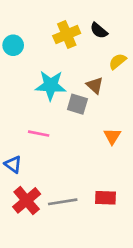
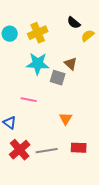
yellow cross: (67, 35) -> (38, 33), moved
yellow semicircle: (118, 61) -> (88, 36), moved
orange triangle: (112, 136) -> (66, 119), moved

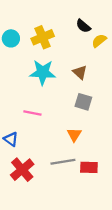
gray square: (58, 78) -> (83, 102), moved
gray line: (47, 151) -> (63, 162), moved

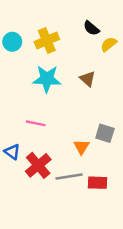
gray square: (83, 102) -> (105, 133), moved
red cross: (22, 170) -> (38, 165), moved

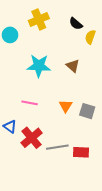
yellow cross: (47, 41) -> (39, 20), moved
yellow semicircle: (109, 44) -> (90, 37), turned -32
orange triangle: (81, 147) -> (66, 106), moved

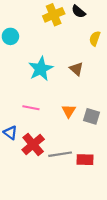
yellow cross: (39, 20) -> (54, 15), moved
black semicircle: (76, 24) -> (79, 12), moved
cyan star: (39, 66) -> (41, 69), turned -30

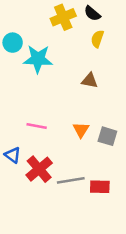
yellow semicircle: (95, 39) -> (97, 39), moved
cyan star: (41, 69) -> (38, 59), moved, turned 30
brown triangle: (76, 69) -> (90, 81), turned -32

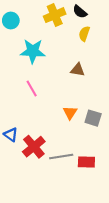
cyan circle: (13, 43) -> (11, 21), moved
pink line: (37, 126) -> (32, 89), moved, turned 49

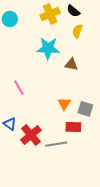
cyan star: (33, 51) -> (48, 48), moved
pink line: (32, 89) -> (19, 88), moved
red rectangle: (86, 162) -> (73, 127), moved

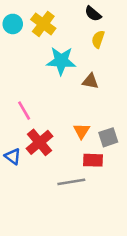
yellow cross: (50, 14) -> (43, 24), moved, turned -30
gray square: (85, 109) -> (108, 137), turned -35
red cross: (31, 135) -> (39, 142), moved

